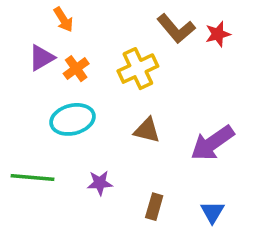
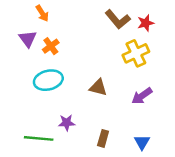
purple triangle: (42, 58) -> (28, 39), turned -36
yellow cross: (138, 69) -> (136, 53), moved
purple arrow: (212, 143) -> (142, 96), size x0.7
green line: (33, 178) -> (39, 138), moved

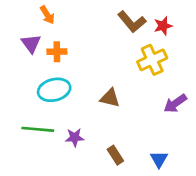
orange cross: (51, 46) -> (57, 52), turned 35
purple arrow: (142, 96) -> (175, 103), moved
green line: (39, 138) -> (38, 129), moved
brown rectangle: (103, 138) -> (115, 155), turned -49

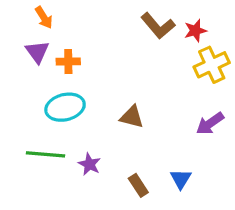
orange arrow: (47, 15) -> (44, 18), moved
yellow cross: (152, 60) -> (212, 65), moved
purple star: (75, 137) -> (89, 164), turned 30
blue triangle: (159, 159) -> (181, 179), moved

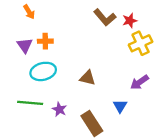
purple triangle: (37, 52) -> (25, 45), moved
blue triangle: (181, 179) -> (120, 106), moved
brown rectangle: (138, 185) -> (92, 123), size x1.6

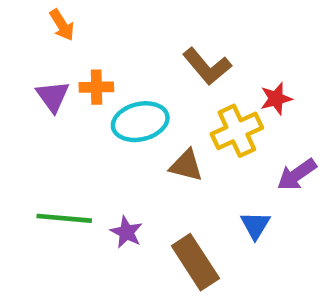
brown L-shape: (105, 17) -> (207, 66), moved
red star: (130, 21) -> (276, 99), moved
yellow cross: (141, 43) -> (237, 131), moved
cyan ellipse: (43, 71) -> (140, 122), moved

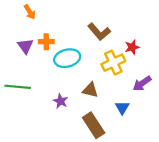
brown triangle: (186, 165) -> (90, 90), moved
green line: (64, 218) -> (18, 87), moved
purple star: (126, 232) -> (61, 101), moved

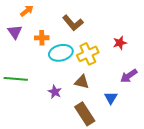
orange arrow: (30, 12) -> (27, 11), turned -96
brown L-shape: (99, 32) -> (73, 23), moved
purple triangle: (25, 46) -> (15, 32), moved
yellow cross: (113, 63) -> (88, 54), moved

